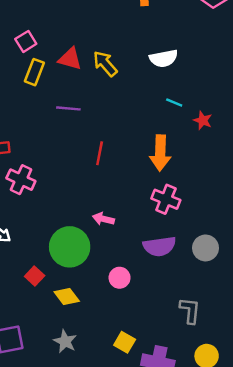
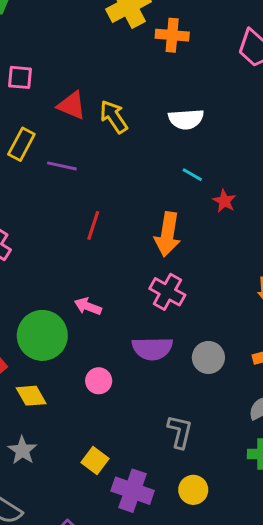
pink square: (26, 41) -> (20, 77), turned 30
yellow rectangle: (34, 72) -> (21, 144), moved

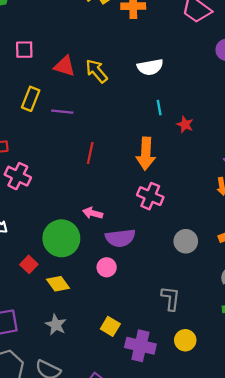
cyan line: (192, 175) -> (159, 108), turned 56
purple semicircle: (152, 348) -> (120, 238), moved

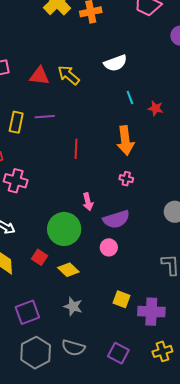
yellow rectangle: (31, 99) -> (16, 122), moved
pink cross: (150, 196) -> (126, 179), moved, size x0.6
pink arrow: (93, 213) -> (88, 202), turned -108

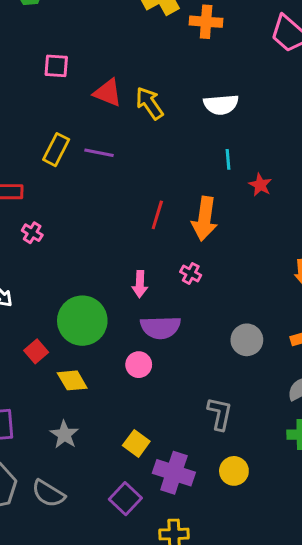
red line: (76, 149) -> (157, 215), moved
pink cross: (16, 181) -> (32, 233), size x0.6
pink arrow: (88, 202) -> (140, 284), moved
purple square: (118, 353) -> (125, 499), moved

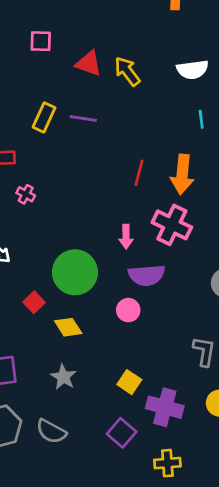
pink cross: (191, 273) -> (172, 225), size x2.0

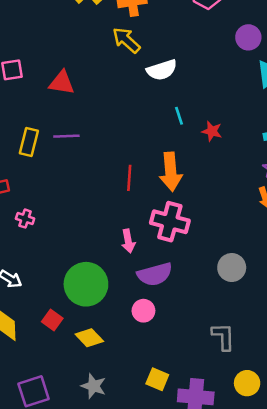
yellow arrow: (127, 71) -> (126, 40), moved

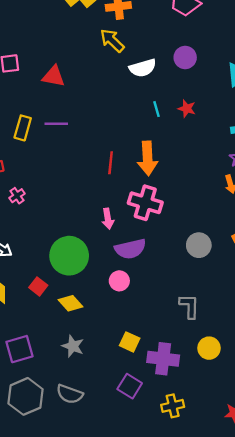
purple circle: (248, 37) -> (185, 57), moved
red star: (212, 131) -> (187, 109), moved
pink cross: (25, 219) -> (17, 196), turned 35

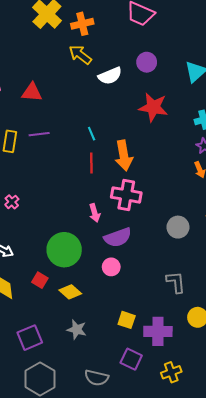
cyan line: (157, 109) -> (92, 134), moved
red star: (187, 109) -> (153, 107), size x1.8
gray semicircle: (70, 394) -> (97, 378), moved

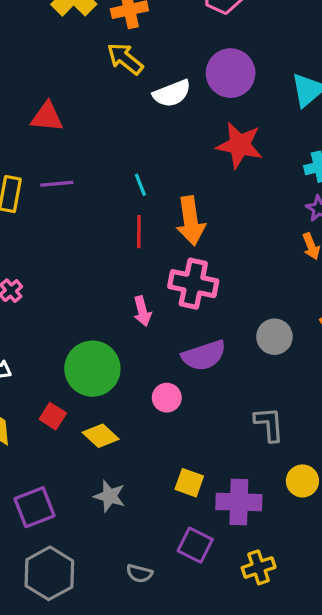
purple circle: (147, 62) -> (231, 73), size x1.5
purple semicircle: (118, 237) -> (204, 355), moved
gray semicircle: (97, 378) -> (139, 573), size x0.7

